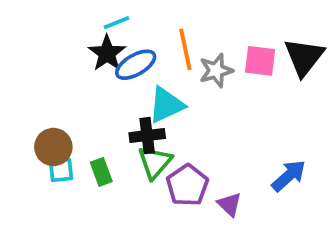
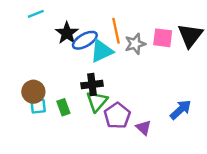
cyan line: (117, 23) -> (36, 14), moved
cyan triangle: (166, 105) -> (102, 51), moved

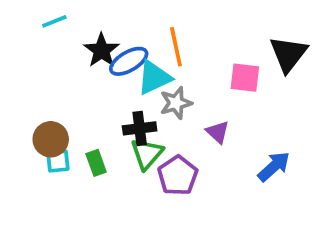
pink square: (163, 38) -> (245, 78), moved
gray star: (135, 44) -> (176, 103), moved
purple triangle: (143, 128) -> (218, 132), moved

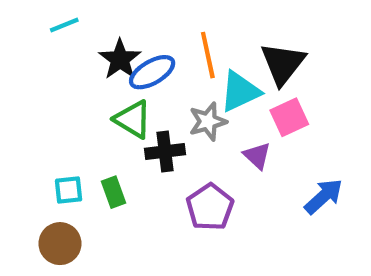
black triangle: (288, 54) -> (283, 64), moved
cyan triangle: (154, 78) -> (240, 91), moved
pink square: (245, 78) -> (289, 117), moved, turned -32
brown circle: (51, 139) -> (60, 244), moved
green triangle: (147, 154) -> (133, 119), moved, turned -40

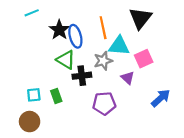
black triangle: (283, 64) -> (140, 18), moved
blue ellipse: (152, 72) -> (75, 36), turned -75
cyan triangle: (240, 91) -> (119, 46), turned 30
purple pentagon: (210, 207) -> (104, 103), turned 30

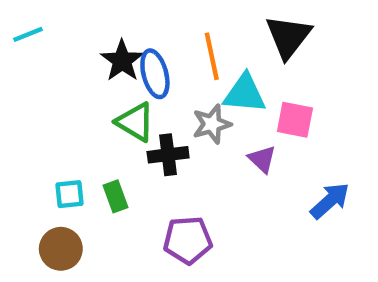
cyan line: (32, 13) -> (28, 34), moved
pink square: (144, 59) -> (295, 120), turned 36
purple pentagon: (104, 103) -> (188, 240), moved

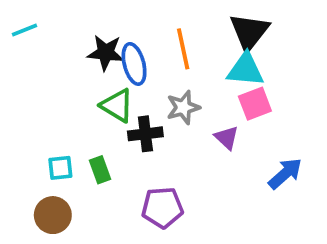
black star: (122, 61) -> (106, 53), turned -30
cyan triangle: (245, 93) -> (246, 70), moved
pink square: (295, 120) -> (255, 104), turned -32

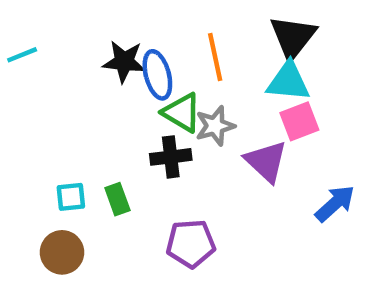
cyan line: (24, 30) -> (22, 55), moved
green triangle: (117, 106) -> (182, 113), moved
purple triangle: (227, 138) -> (266, 161), size x1.5

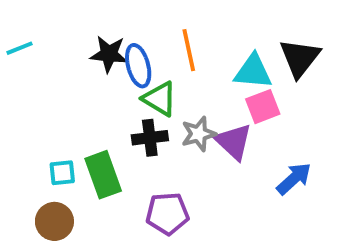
black triangle: (293, 37) -> (300, 58), moved
gray star: (215, 126) -> (198, 134), moved
green rectangle: (117, 199) -> (103, 175), size x1.6

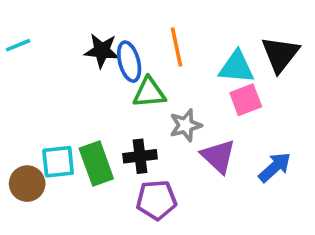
green triangle: (160, 99) -> (149, 93), turned -36
black cross: (150, 138) -> (140, 156), moved
purple triangle: (234, 142) -> (218, 156), moved
cyan square: (62, 173) -> (58, 162), size x1.4
brown circle: (54, 221) -> (27, 184), moved

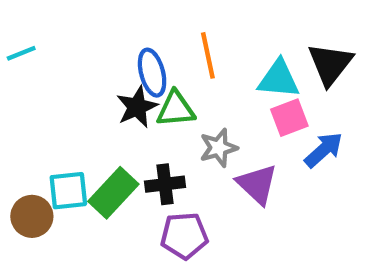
black star: (102, 51) -> (137, 107), moved, turned -30
green rectangle: (96, 164) -> (113, 193), turned 63
blue arrow: (275, 167) -> (324, 150), moved

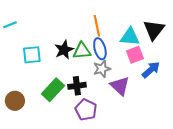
blue ellipse: (152, 73) -> (100, 49), moved
cyan square: (68, 191) -> (32, 55), moved
purple pentagon: (184, 236) -> (86, 110), turned 30

